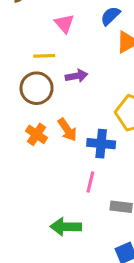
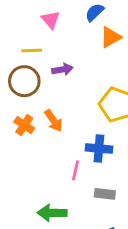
blue cross: (101, 144) -> (99, 148), moved

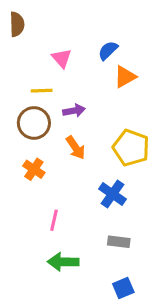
orange arrow: (54, 121) -> (76, 148), moved
blue cross: (99, 148) -> (113, 194), turned 30
pink line: (76, 170) -> (54, 220), moved

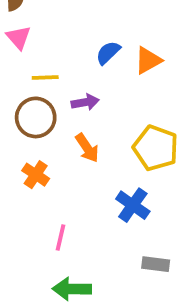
blue semicircle: (108, 50) -> (108, 53), moved
pink triangle: (62, 58) -> (19, 37), moved
gray rectangle: (119, 242) -> (156, 264), moved

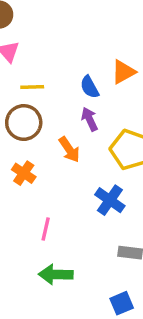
blue semicircle: (108, 53) -> (90, 87), moved, turned -75
purple arrow: (85, 102) -> (90, 119), moved, turned -105

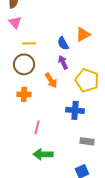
orange cross: (24, 173) -> (24, 94), turned -32
blue cross: (110, 200) -> (75, 110), turned -30

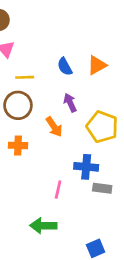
blue semicircle: (63, 43) -> (65, 67), moved
pink line: (37, 127) -> (58, 190), moved
gray rectangle: (87, 141) -> (102, 188), moved

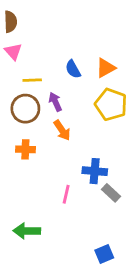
purple arrow: (70, 103) -> (55, 102), moved
yellow pentagon: (102, 127) -> (111, 105), moved
gray rectangle: (102, 188) -> (111, 193), turned 36
green arrow: (43, 226) -> (27, 231), moved

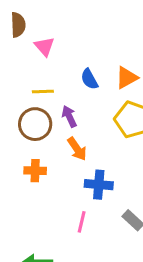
pink triangle: (13, 52) -> (44, 47), moved
blue cross: (95, 171) -> (99, 185), moved

